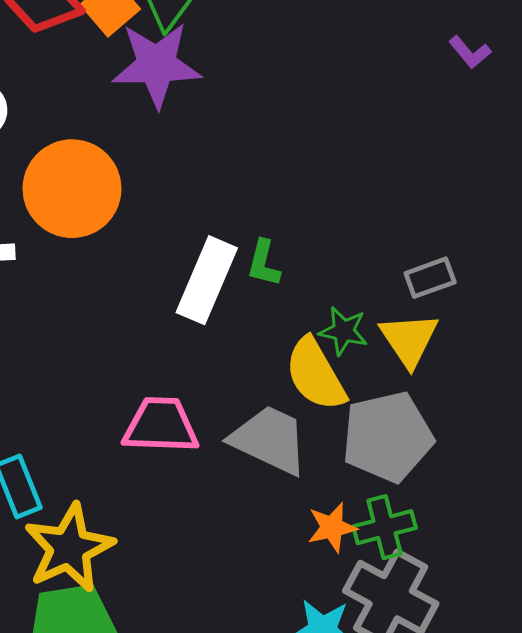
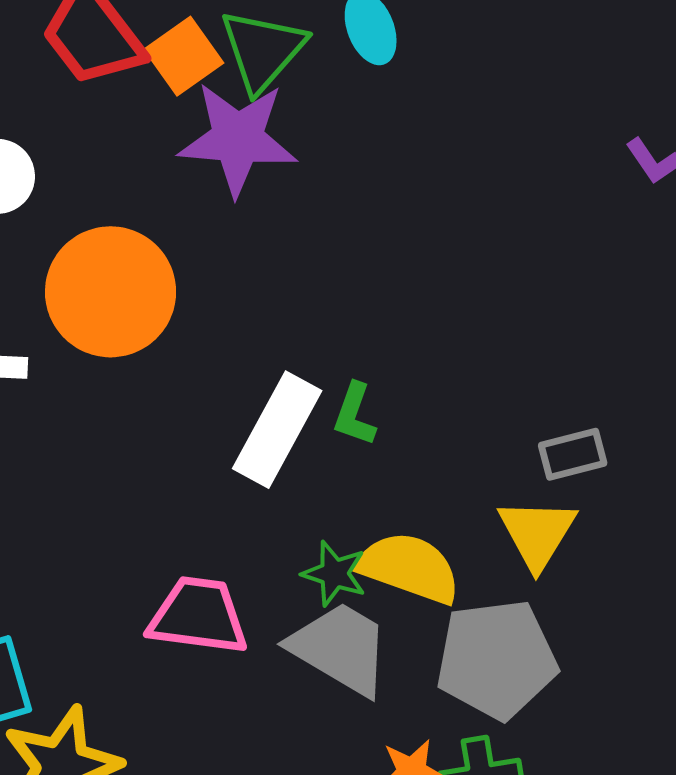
green star: (343, 331) -> (334, 574), moved
yellow semicircle: (315, 374) -> (409, 568), turned 134

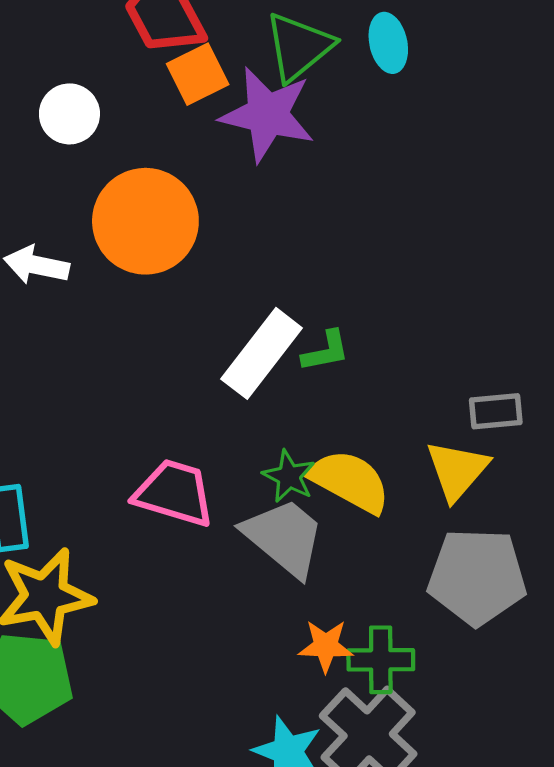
orange square: (184, 56) -> (198, 74), moved
green L-shape: (355, 414) -> (326, 351), turned -130
gray pentagon: (497, 659) -> (477, 577), moved

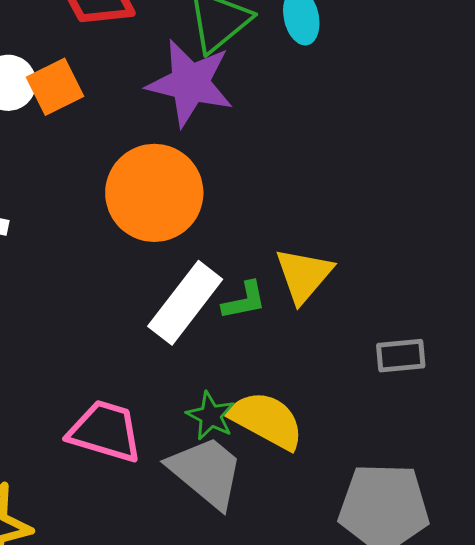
orange square: (198, 74) -> (55, 87), moved
orange circle: (145, 221) -> (154, 193), moved
yellow triangle: (457, 470) -> (304, 275), moved

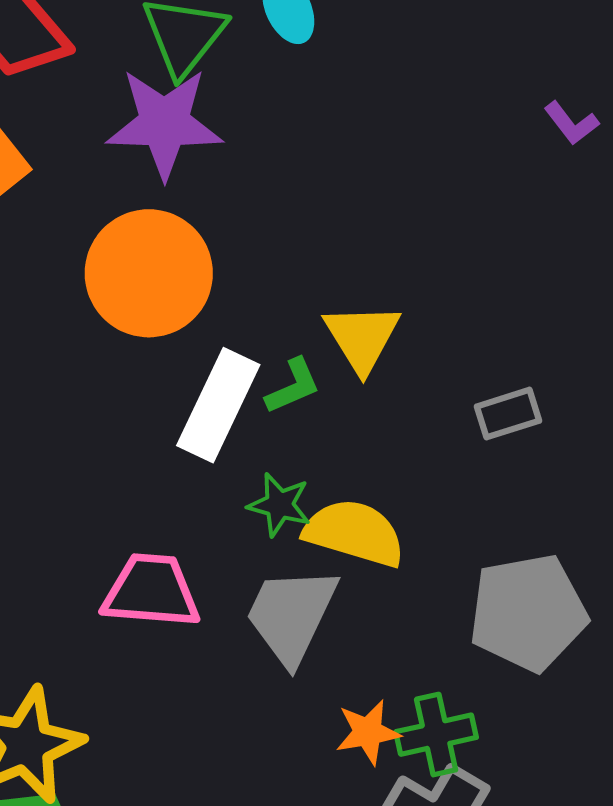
green star: (211, 416) -> (279, 505), moved
gray trapezoid: (206, 472) -> (291, 615), turned -92

